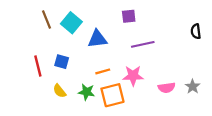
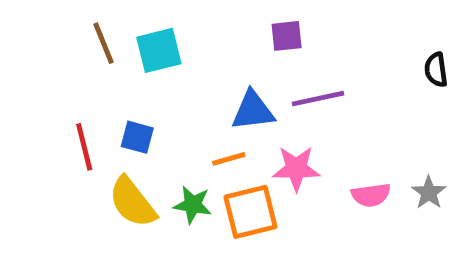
cyan square: (71, 23) -> (159, 50), turned 36
blue triangle: (97, 39) -> (253, 111), moved
yellow semicircle: (59, 91) -> (132, 202), size x1.6

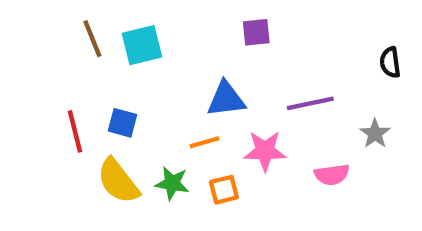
purple line: (318, 99) -> (310, 103), moved
gray star: (429, 193) -> (375, 134), moved
orange square: (250, 212) -> (224, 190), size x0.6

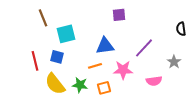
cyan square: (142, 45) -> (66, 34), moved
purple line: (310, 103) -> (144, 48), turned -35

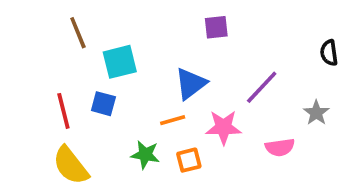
blue triangle: (105, 46) -> (191, 84), turned -30
yellow semicircle: (55, 84) -> (71, 166), moved

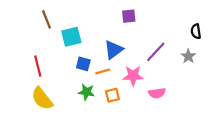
blue square: (103, 104) -> (83, 64), moved
gray star: (316, 113) -> (188, 56), moved
pink semicircle: (280, 147) -> (157, 93), moved

